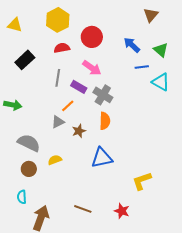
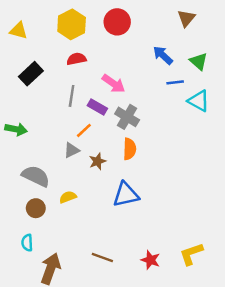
red circle: (92, 37) -> (117, 22), moved
yellow L-shape: (142, 181) -> (191, 254), moved

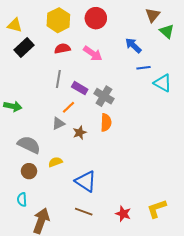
green triangle: (199, 61) -> (167, 31), moved
black rectangle: (31, 74) -> (24, 48), moved
pink arrow: (113, 84) -> (93, 54), moved
blue triangle: (126, 195) -> (86, 181), moved, turned 45

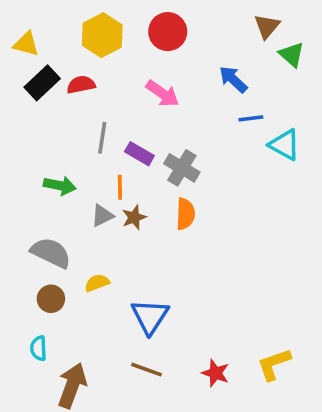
red semicircle: (62, 49) -> (81, 85), moved
green arrow: (13, 106) -> (60, 186), moved
orange line: (68, 107) -> (120, 187), turned -48
brown star: (80, 133) -> (134, 217), moved
blue triangle: (86, 181) -> (150, 316), turned 30

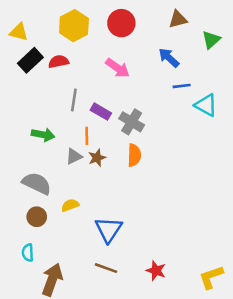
brown triangle: (267, 26) -> (178, 19), moved, turned 36
green triangle: (292, 55) -> (211, 40), turned 36
yellow L-shape: (274, 364) -> (211, 277), moved

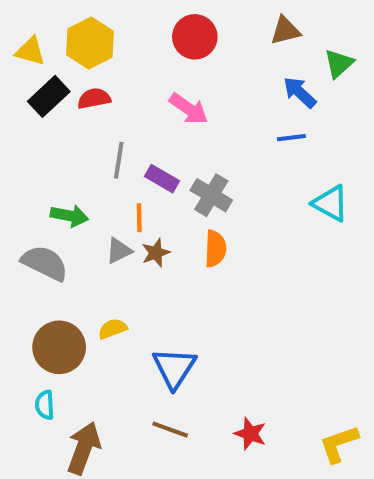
yellow hexagon: (74, 26) -> (90, 43), moved
blue arrow: (169, 58) -> (300, 92), moved
cyan triangle: (206, 105) -> (331, 203), moved
gray semicircle: (37, 183) -> (45, 263), moved
brown circle: (37, 217) -> (59, 347), size x1.6

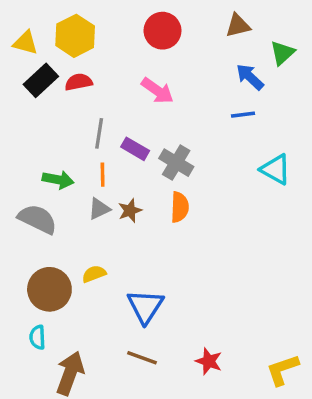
orange line: (139, 218) -> (103, 175), moved

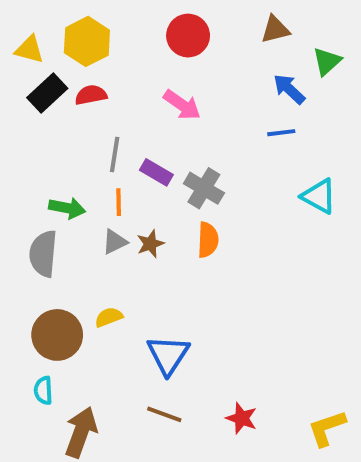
gray semicircle: (37, 219) -> (43, 254), turned -111

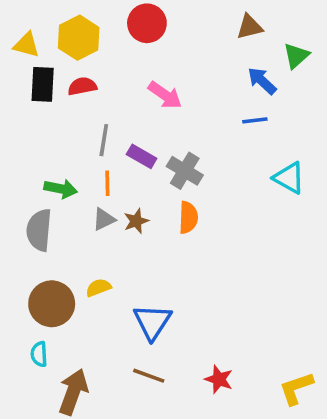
red circle: (188, 36) -> (147, 23), moved
black rectangle: (47, 93) -> (43, 84), turned -44

